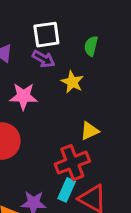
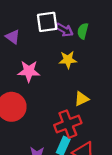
purple arrow: (44, 59) -> (64, 30), moved
yellow star: (72, 82) -> (68, 60), turned -30

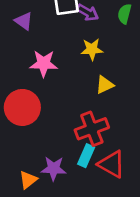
green semicircle: (83, 31) -> (124, 14), moved
yellow triangle: (82, 99) -> (105, 85), moved

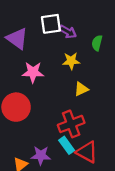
green semicircle: (124, 14) -> (97, 43), moved
purple triangle: (24, 21) -> (17, 38), size x1.5
cyan rectangle: (86, 156) -> (67, 145), turned -60

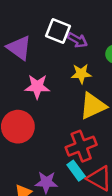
white square: (51, 24) -> (58, 31), turned 30
yellow triangle: (81, 89) -> (93, 106), size x1.6

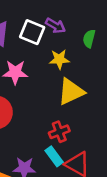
white square: (58, 31) -> (32, 32), moved
red cross: (81, 146) -> (59, 132), size x0.7

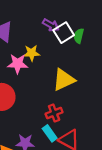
white square: (32, 32) -> (64, 33), moved, turned 36
yellow star: (59, 59) -> (32, 53), moved

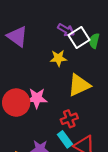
yellow star: (32, 53) -> (58, 58), moved
pink star: (18, 64) -> (37, 98), moved

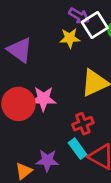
purple triangle: (17, 36) -> (20, 50), moved
yellow star: (58, 58) -> (70, 38), moved

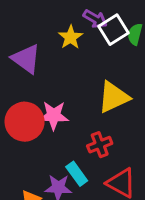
yellow star: (70, 38) -> (71, 37), moved, turned -30
cyan rectangle: (78, 149) -> (77, 174), moved

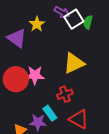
yellow star: (71, 37) -> (37, 24), moved

